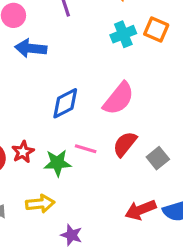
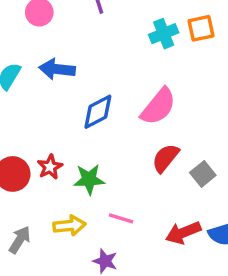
orange square: (156, 29) -> (201, 28), turned -35
blue arrow: (31, 48) -> (57, 69), moved
pink line: (86, 149) -> (121, 218), moved

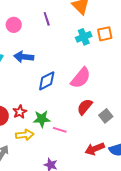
pink line: (121, 218) -> (60, 130), moved
yellow arrow: (70, 226) -> (25, 135), moved

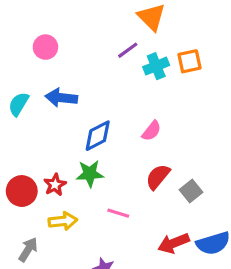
purple line: (47, 19) -> (128, 50), moved, turned 72
pink semicircle: (81, 78) -> (151, 131), size x0.6
green star: (42, 119) -> (90, 174), moved

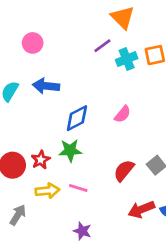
red semicircle: (158, 177) -> (124, 171), moved
pink line: (118, 213) -> (78, 188), moved

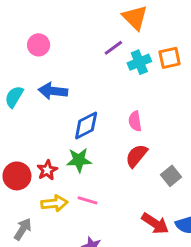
pink semicircle: (123, 114) -> (135, 121), turned 132
red semicircle: (124, 171) -> (136, 156), moved
red arrow: (141, 209) -> (155, 223), turned -125

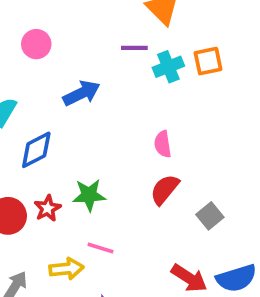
purple line: (113, 48) -> (134, 48), turned 36
blue arrow: (53, 91) -> (82, 93), moved, turned 148
blue diamond: (86, 126) -> (36, 150), moved
yellow arrow: (54, 203) -> (66, 269), moved

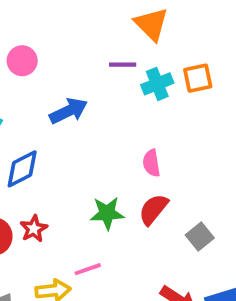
green star: (89, 195) -> (107, 213), moved
pink line: (100, 248) -> (88, 269), turned -36

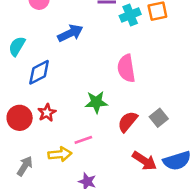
pink semicircle: (151, 163) -> (126, 68), size x1.5
red semicircle: (153, 209) -> (128, 122), moved

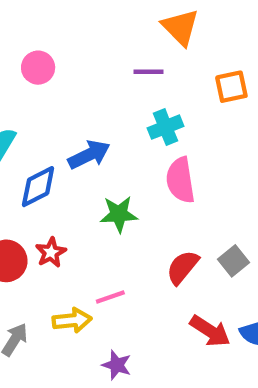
cyan cross: (130, 15) -> (166, 127), moved
blue arrow: (70, 33) -> (89, 155), moved
green star: (96, 102) -> (119, 214), moved

